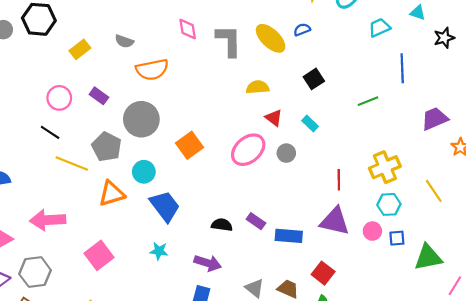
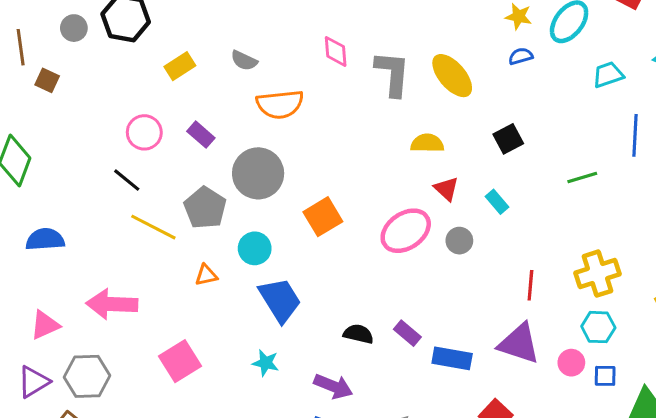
blue semicircle: (302, 30) -> (521, 56), moved
orange triangle: (112, 194) -> (206, 275), size x0.6

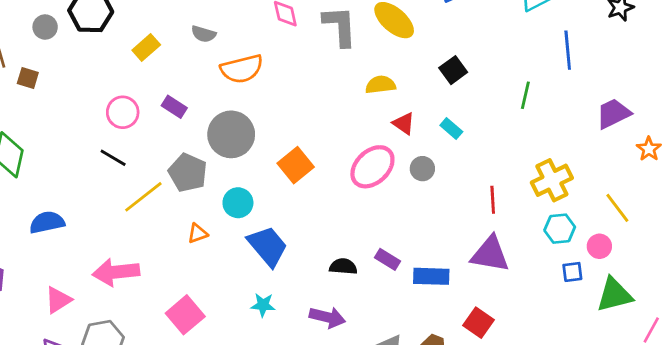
green line: (582, 177) -> (525, 95), turned -52
yellow line: (153, 227) -> (143, 197), turned -57
pink circle: (571, 363) -> (599, 246), moved

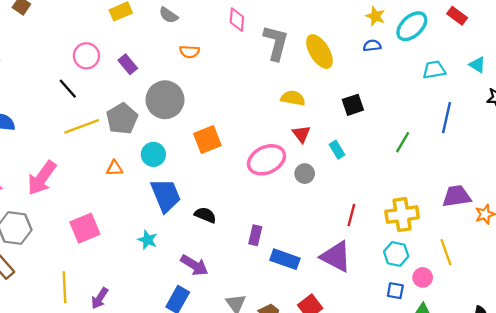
orange semicircle: (242, 69) -> (189, 52), size x0.6
purple trapezoid: (613, 114) -> (457, 196), moved
purple rectangle: (387, 259) -> (255, 235), turned 54
black semicircle: (343, 266) -> (205, 215), moved
pink arrow: (116, 272) -> (42, 178), turned -66

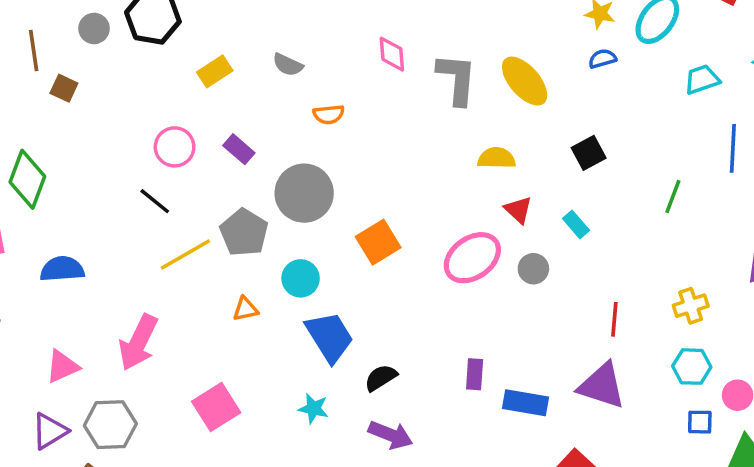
black semicircle: (205, 215) -> (381, 378), moved, turned -45
yellow cross: (402, 215) -> (691, 306), size x0.7

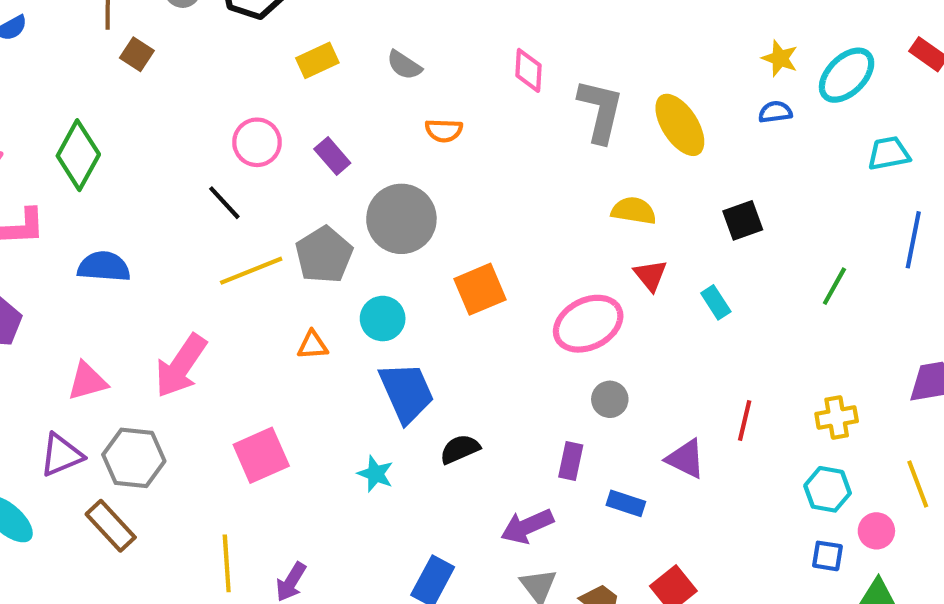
gray circle: (533, 269) -> (610, 399), moved
purple triangle: (602, 386) -> (686, 459), moved, size x0.7
blue rectangle: (526, 403) -> (626, 503), size x0.7
purple arrow: (391, 435) -> (527, 526), moved, turned 126

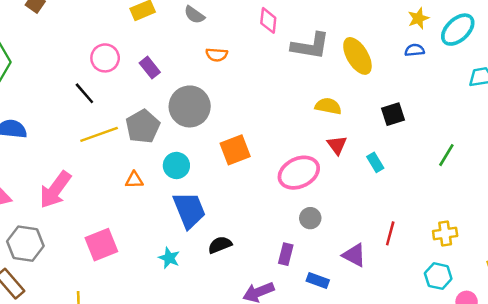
yellow star: (780, 58) -> (418, 18), turned 30
gray L-shape: (600, 111) -> (310, 46), turned 84

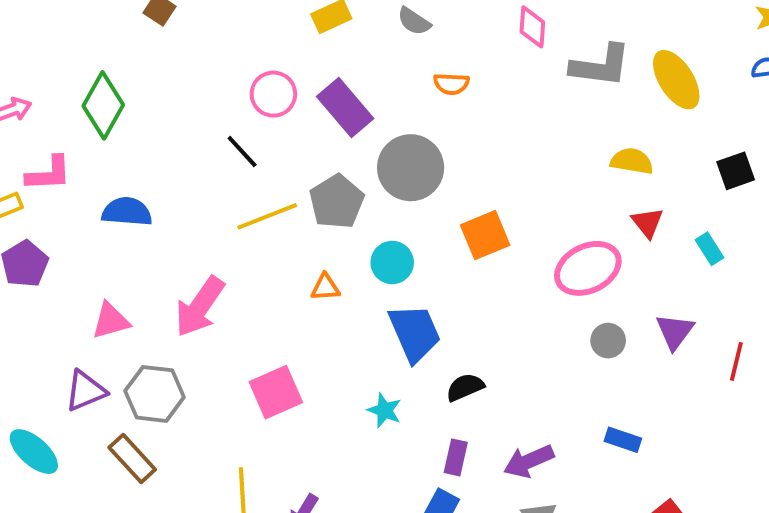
purple rectangle: (150, 68) -> (345, 107), size x1.6
purple rectangle: (286, 254) -> (456, 457), moved
purple triangle: (354, 255) -> (675, 331), moved, turned 40

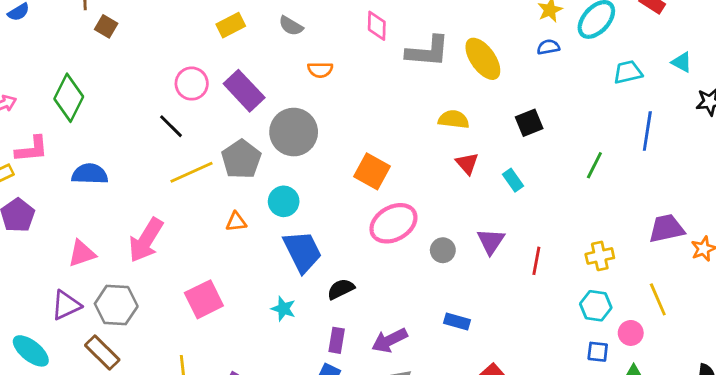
orange square: (485, 235) -> (372, 171), moved, turned -36
pink ellipse: (588, 268) -> (393, 223), moved

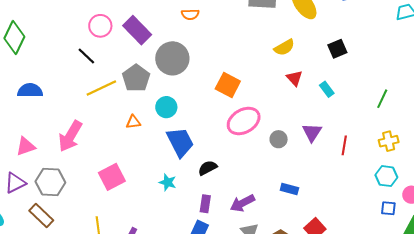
yellow semicircle: (454, 119) -> (284, 47), turned 145
green line: (594, 165) -> (382, 99), moved

